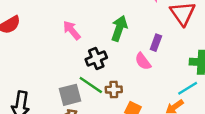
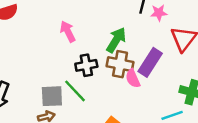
purple rectangle: (156, 43) -> (150, 62), size x1.6
brown cross: (114, 90) -> (120, 64), moved, size x1.5

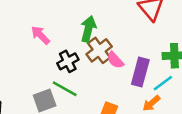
purple rectangle: (150, 62) -> (140, 72), moved
brown cross: (120, 64) -> (99, 50), turned -30

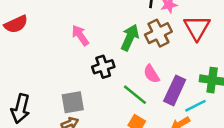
brown cross: (99, 50) -> (158, 33), moved
green line: (65, 89) -> (135, 95), moved

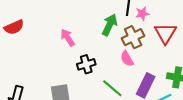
green arrow: (130, 38) -> (110, 25), moved
pink semicircle: (151, 74) -> (127, 59), moved

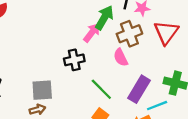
pink arrow: (68, 38) -> (92, 33), moved, turned 66

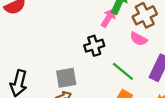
pink semicircle: (121, 57) -> (138, 39), turned -30

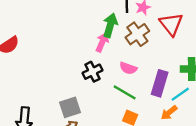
pink semicircle: (138, 39) -> (128, 68), moved

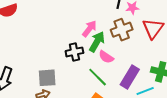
green arrow: (110, 25) -> (97, 42), moved

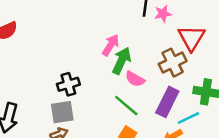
brown cross: (122, 30) -> (173, 63), moved
black cross: (74, 52) -> (68, 84), moved

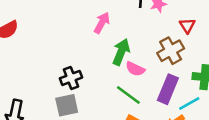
red triangle: (191, 38) -> (187, 26), size x0.6
pink arrow: (111, 45) -> (102, 23), moved

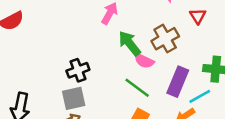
brown cross: (171, 51) -> (165, 39), moved
green arrow: (121, 52) -> (130, 43), turned -60

